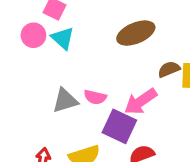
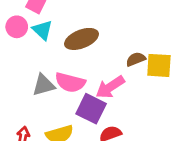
brown ellipse: (136, 33) -> (81, 39), moved
pink semicircle: (95, 97) -> (70, 82), size x1.5

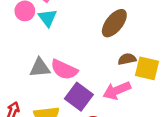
brown ellipse: (81, 39) -> (114, 23), moved, turned -40
pink arrow: (110, 87) -> (117, 91), moved

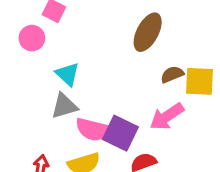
cyan triangle: (48, 18) -> (67, 74), moved
pink semicircle: (64, 70) -> (93, 129), moved

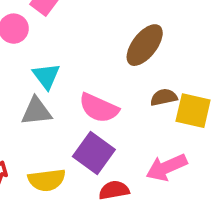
pink arrow: (167, 117) -> (167, 167), moved
pink semicircle: (93, 129) -> (99, 108), moved

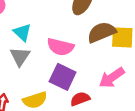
brown semicircle: (164, 97) -> (102, 32), size x1.6
gray triangle: (36, 111) -> (20, 56), turned -40

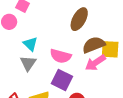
pink arrow: (112, 78) -> (95, 63), moved

